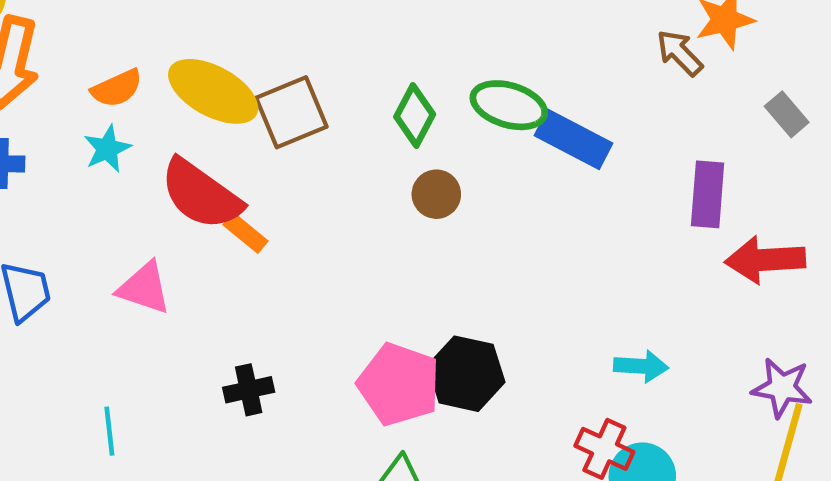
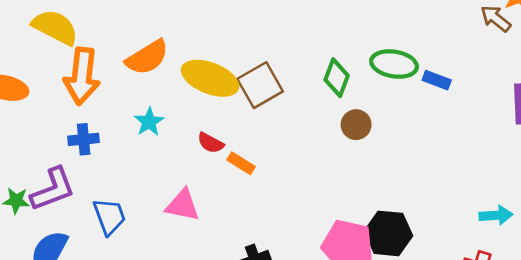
orange semicircle: (117, 88) -> (147, 57), moved, size x1.4
blue rectangle: (574, 139) -> (437, 80), size x0.6
red semicircle: (201, 194) -> (211, 143), size x0.5

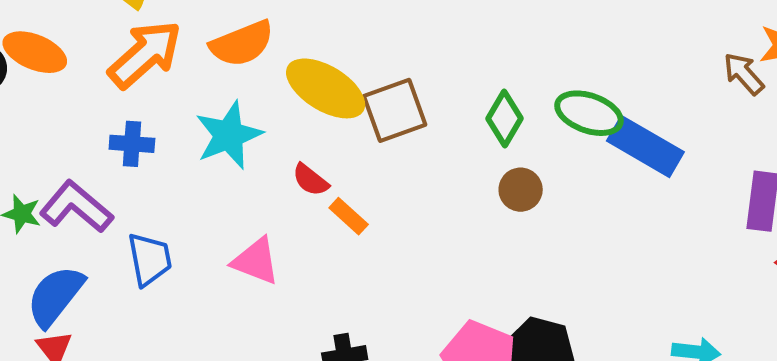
orange arrow: (82, 76) -> (145, 54), turned -148
blue rectangle: (437, 80) -> (645, 146), size x1.8
cyan star: (149, 122) -> (229, 135), size x1.6
purple L-shape: (53, 189) -> (76, 207), turned -129

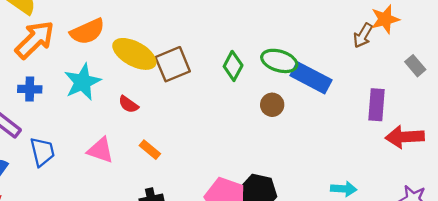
brown arrow: (744, 74) -> (363, 35), turned -105
brown circle: (521, 190) -> (272, 105), moved
orange rectangle: (349, 216) -> (150, 150), moved

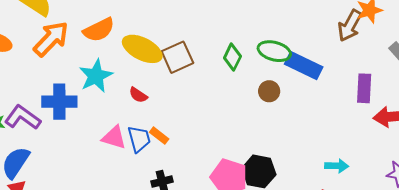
brown arrow: (363, 35) -> (350, 26), size x1.4
blue cross: (30, 89) -> (59, 102), moved, size x1.6
blue trapezoid: (42, 152) -> (139, 139), moved

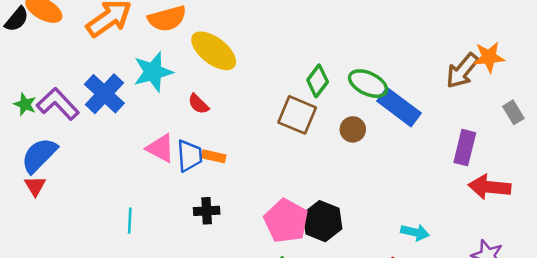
brown square: (177, 57) -> (297, 115), moved, turned 36
blue cross: (59, 102) -> (104, 94), turned 32
orange rectangle: (159, 136) -> (214, 156), turned -36

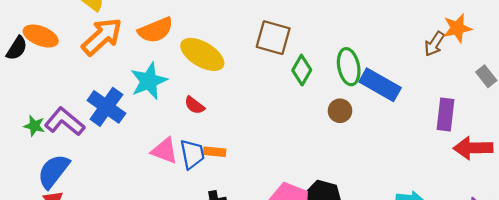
brown arrow: (462, 71) -> (434, 44), size x0.7
green ellipse: (368, 84) -> (349, 67), turned 60
brown square: (297, 115) -> (273, 38), moved

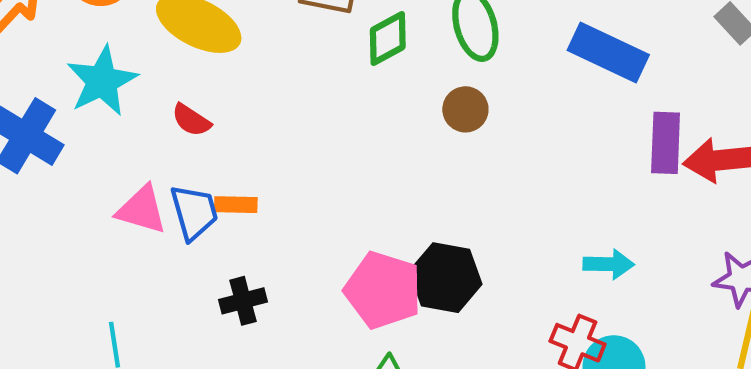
green diamond: (302, 70) -> (388, 38), turned 36
blue rectangle: (380, 85) -> (608, 53), moved
purple rectangle: (446, 114) -> (666, 143), moved

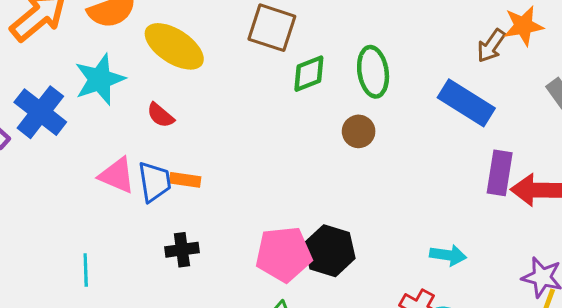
pink pentagon: (383, 290) -> (284, 254), turned -30

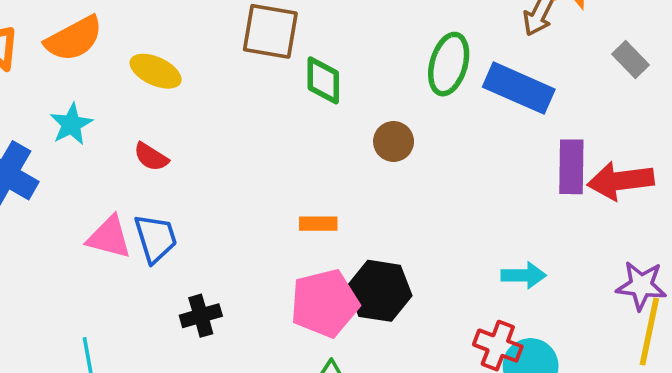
yellow ellipse: (174, 46) -> (156, 71), size x0.7
green ellipse: (373, 72) -> (449, 64), moved, turned 33
green diamond: (309, 74) -> (323, 80), turned -60
cyan star: (100, 79) -> (71, 124), size x0.7
orange rectangle: (185, 180) -> (318, 224), moved

